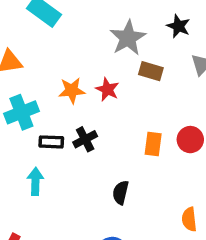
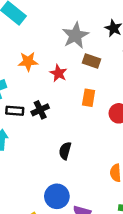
orange star: (72, 90) -> (28, 61), moved
orange rectangle: (153, 144) -> (89, 98), moved

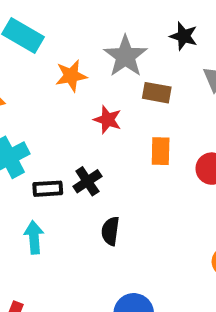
orange star: (28, 61) -> (71, 76), moved
black semicircle: (65, 151) -> (110, 231), moved

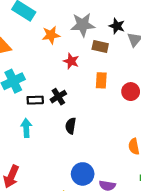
black star: (184, 36) -> (117, 26), moved
gray star: (125, 56) -> (83, 25), turned 30

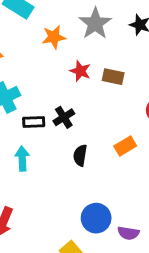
gray star: (83, 25) -> (95, 23), turned -30
brown rectangle: (100, 46) -> (113, 77), moved
orange rectangle: (101, 80) -> (125, 146), moved, turned 56

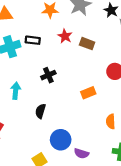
black cross: (64, 117) -> (48, 75), moved
black rectangle: (34, 122) -> (33, 40), moved
black semicircle: (80, 155) -> (40, 111), moved

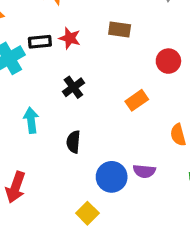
red star: (65, 36) -> (70, 38), moved
purple semicircle: (81, 153) -> (144, 171), moved

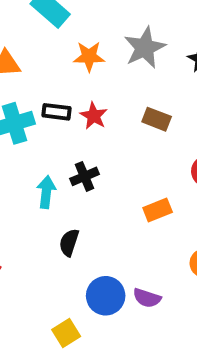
cyan arrow: (31, 120) -> (46, 192), moved

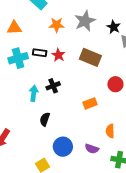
brown rectangle: (157, 119) -> (90, 57), size x1.5
purple semicircle: (147, 298) -> (92, 149), moved

